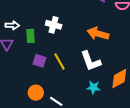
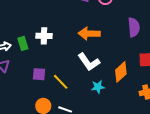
green rectangle: (31, 36) -> (23, 43), moved
yellow line: (59, 61) -> (61, 82), moved

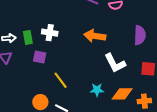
white L-shape: (89, 62) -> (115, 63), moved
orange diamond: (121, 72) -> (122, 94), moved, turned 35
purple square: (39, 74) -> (40, 57), moved

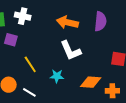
purple semicircle: (140, 35) -> (100, 21), moved
white L-shape: (115, 63) -> (71, 51), moved
cyan star: (97, 90) -> (57, 76), moved

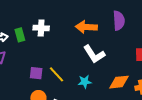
purple square: (11, 40) -> (36, 73), moved

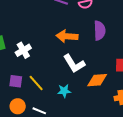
white cross: (41, 28) -> (23, 50), moved, turned -35
orange diamond: (119, 82) -> (97, 80), moved

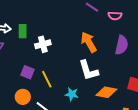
orange arrow: (67, 36) -> (89, 42), turned 40

